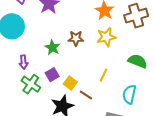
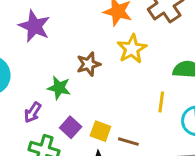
purple arrow: (24, 62) -> (33, 112), moved, turned 56
yellow line: (104, 75) -> (161, 102), moved

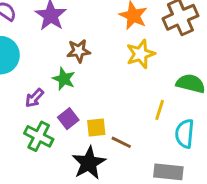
brown star: (89, 64) -> (79, 51), moved
yellow square: (100, 131) -> (96, 128), turned -36

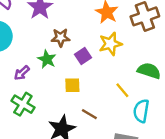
yellow line: (160, 110) -> (122, 90), turned -63
purple square: (68, 119) -> (83, 56), moved
yellow square: (96, 128) -> (72, 85), moved

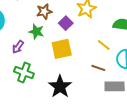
yellow square: (72, 85) -> (62, 49), size x1.5
brown line: (89, 114) -> (98, 68), moved

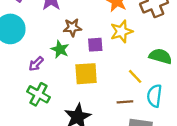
purple square: (66, 23) -> (95, 45), turned 32
brown line: (98, 68) -> (125, 102), turned -32

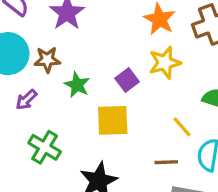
brown star: (72, 27) -> (47, 60), moved
purple square: (95, 45) -> (127, 80), turned -35
purple arrow: (36, 64) -> (26, 100), moved

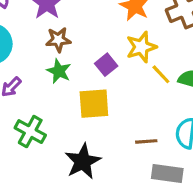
brown star: (47, 60) -> (58, 40), moved
yellow line: (182, 127) -> (161, 74), moved

